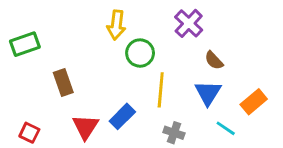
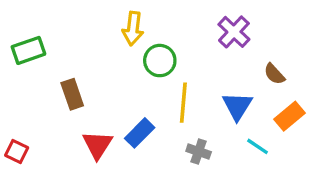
purple cross: (189, 23) -> (234, 32), moved
brown semicircle: (214, 60) -> (274, 74), moved
red square: (29, 133) -> (17, 152), moved

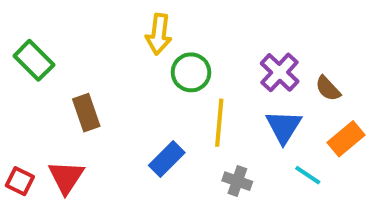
purple cross: (234, 32) -> (280, 72), moved
green rectangle: (28, 50) -> (34, 60), turned 64
red triangle: (97, 145) -> (66, 177), moved

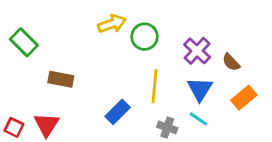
yellow arrow: (159, 34) -> (112, 24), turned -116
green circle: (191, 72) -> (145, 37), moved
brown rectangle: (86, 113) -> (61, 79), turned -60
cyan line: (308, 175) -> (198, 119), moved

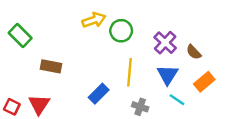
cyan line: (198, 119) -> (177, 100), moved

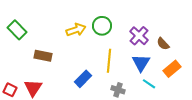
yellow arrow: (94, 20) -> (76, 30), moved

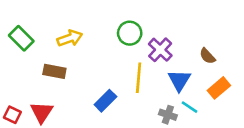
yellow arrow: (76, 30) -> (70, 38), moved
purple cross: (139, 36) -> (160, 50), moved
gray cross: (118, 90) -> (168, 115), moved

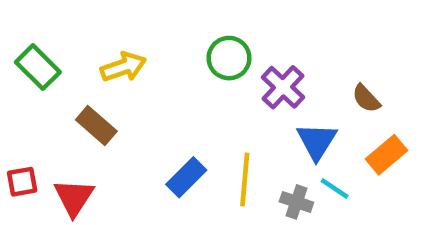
brown rectangle: (54, 71) -> (96, 125), turned 30
yellow line: (139, 78) -> (245, 179), moved
red square: (12, 115) -> (22, 182), moved, turned -36

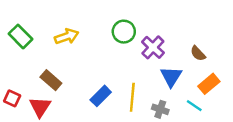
brown rectangle: (96, 125) -> (51, 80), moved
red square: (22, 182) -> (12, 98), turned 35
cyan line: (335, 188) -> (194, 106), moved

